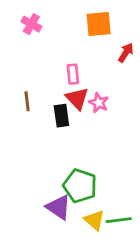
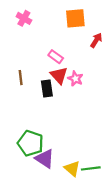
pink rectangle: (73, 74) -> (56, 57), turned -48
green pentagon: (80, 186) -> (30, 143), moved

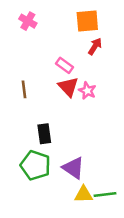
red arrow: (96, 40) -> (95, 46), moved
black rectangle: (47, 88) -> (44, 134), moved
purple triangle: (45, 159) -> (73, 168), moved
yellow triangle: (72, 168) -> (84, 194), turned -42

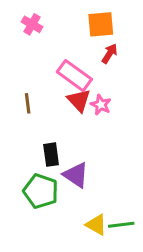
pink rectangle: (65, 65) -> (74, 76), size x1.6
purple triangle: (73, 168) -> (76, 175), moved
yellow triangle: (84, 194) -> (96, 225), turned 30

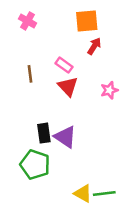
pink rectangle: (74, 76) -> (64, 65), size x0.6
brown line: (28, 103) -> (30, 74), moved
pink star: (101, 105) -> (109, 90), moved, turned 30
purple triangle: (76, 175) -> (65, 137), moved

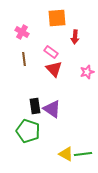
pink cross: (27, 21) -> (22, 32), moved
orange square: (87, 21) -> (57, 18), moved
red arrow: (94, 46) -> (75, 37), turned 152

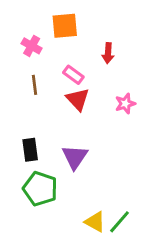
orange square: (57, 18) -> (65, 26), moved
black rectangle: (35, 106) -> (30, 150), moved
purple triangle: (52, 109) -> (75, 157), turned 30
green line: (83, 154) -> (120, 222), turned -42

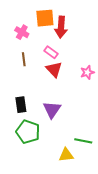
red arrow: (108, 53) -> (61, 27), moved, size x1.5
yellow triangle: (95, 222) -> (66, 155), turned -35
green line: (120, 222) -> (83, 141), moved, turned 60

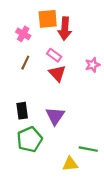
brown line: (24, 59) -> (25, 63), turned 32
pink star: (87, 72) -> (93, 65), moved
green pentagon: (28, 132) -> (30, 139), turned 30

